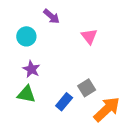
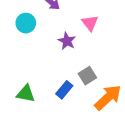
purple star: (31, 69) -> (67, 41), moved
green triangle: (26, 94) -> (26, 94), moved

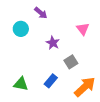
pink triangle: (90, 23) -> (83, 29), moved
gray square: (87, 76) -> (71, 62), moved

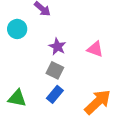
pink triangle: (83, 29) -> (95, 49), moved, turned -32
gray square: (71, 62) -> (55, 70), moved, turned -32

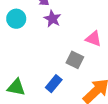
purple star: (57, 47) -> (52, 19), moved
gray square: (55, 70) -> (75, 60), moved

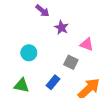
cyan circle: (16, 19) -> (29, 53), moved
purple star: (52, 19) -> (61, 28), moved

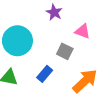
cyan circle: (29, 53) -> (17, 41), size x1.6

